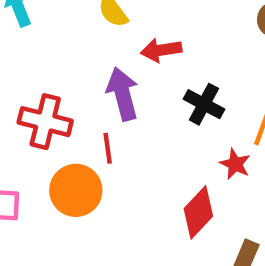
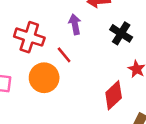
purple arrow: (123, 94) -> (75, 24), size x0.7
red line: (108, 148) -> (64, 55), turned -36

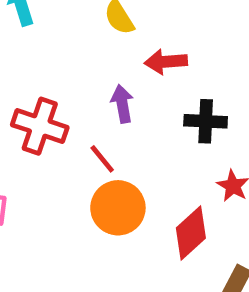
black cross: (121, 33) -> (206, 121), turned -30
orange circle: (44, 78) -> (118, 208), moved

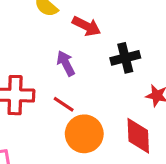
red arrow: (166, 62) -> (86, 26), turned -132
red diamond: (191, 233) -> (138, 136), turned -33

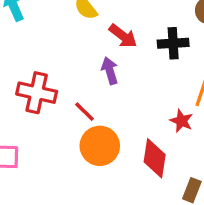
black cross: (125, 58) -> (173, 43), moved
purple arrow: (66, 63) -> (110, 71), moved

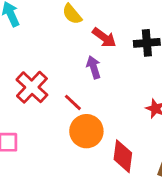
red cross: (37, 93) -> (32, 87), turned 32
red diamond: (155, 158) -> (123, 156), moved

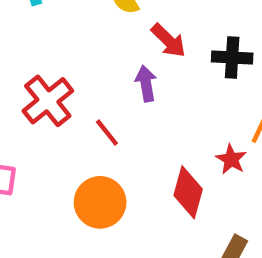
orange circle: (86, 131) -> (100, 202), moved
red diamond: (123, 156) -> (188, 192), moved

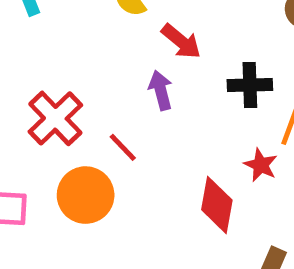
black cross: (232, 58) -> (250, 85), moved
orange circle: (100, 202) -> (86, 195), moved

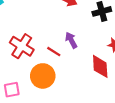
purple arrow: (161, 90) -> (71, 40), moved

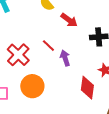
red line: (54, 52) -> (48, 46), moved

